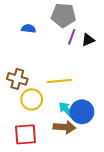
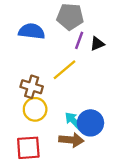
blue semicircle: (29, 29) -> (32, 31), size x1.6
brown cross: (17, 79) -> (32, 87), moved
yellow line: (59, 81) -> (64, 70), moved, turned -35

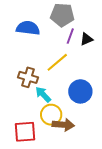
yellow circle: (35, 109) -> (51, 115), moved
cyan arrow: (73, 121) -> (43, 94), moved
blue circle: (90, 123) -> (80, 91), moved

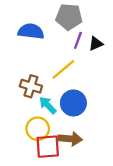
blue circle: (80, 91) -> (73, 103), moved
yellow circle: (51, 115) -> (38, 129), moved
red square: (25, 132) -> (48, 147), moved

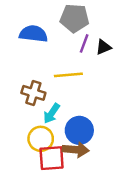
yellow line: (63, 69) -> (68, 75), turned 35
blue circle: (73, 103) -> (79, 130), moved
cyan arrow: (48, 105) -> (52, 113), turned -102

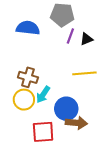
yellow line: (68, 75) -> (84, 73), moved
yellow circle: (41, 139) -> (24, 100), moved
brown arrow: (76, 150) -> (76, 123), moved

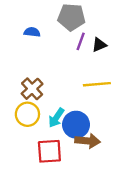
blue semicircle: (28, 28) -> (32, 32), size x0.6
brown cross: (28, 77) -> (32, 89), turned 30
cyan arrow: (43, 95) -> (56, 118), moved

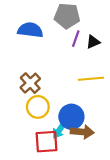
blue semicircle: (32, 32) -> (30, 30), size x1.6
yellow circle: (27, 114) -> (38, 107), moved
cyan arrow: (56, 118) -> (59, 130), moved

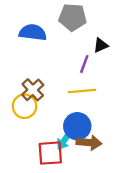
purple line: (76, 39) -> (84, 64), moved
yellow line: (91, 79) -> (82, 91), moved
yellow circle: (38, 107) -> (25, 106), moved

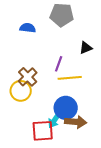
blue semicircle: (33, 32) -> (28, 28), size x0.7
black triangle: (101, 45) -> (86, 48), moved
purple line: (84, 64) -> (59, 64), moved

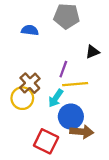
cyan arrow: (55, 120) -> (56, 98), moved
red square: (43, 131) -> (46, 141), turned 30

